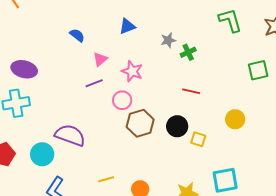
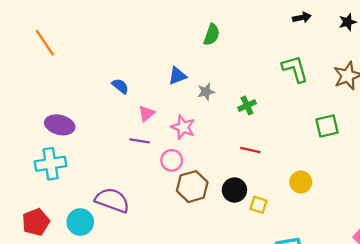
gray star: (168, 40) -> (206, 92), moved
purple line: (94, 83) -> (140, 141), turned 30

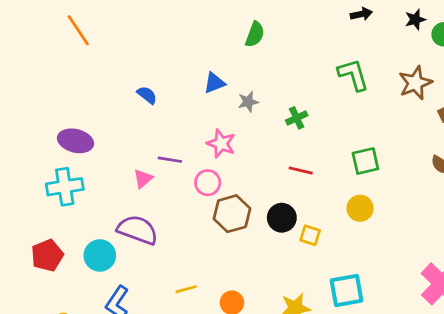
orange line: (45, 43) -> (78, 30), moved
pink triangle: (147, 113) -> (143, 179), moved
green square: (327, 126) -> (365, 161), moved

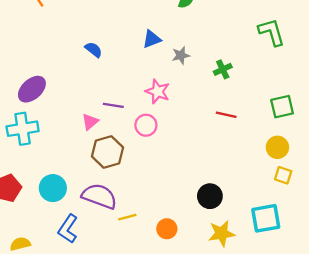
purple ellipse: (76, 141) -> (32, 89), turned -56
brown hexagon: (232, 214) -> (108, 152), moved
black circle: (282, 218) -> (210, 196), moved
purple semicircle: (138, 230) -> (99, 196), moved
yellow square: (310, 235) -> (283, 175), moved

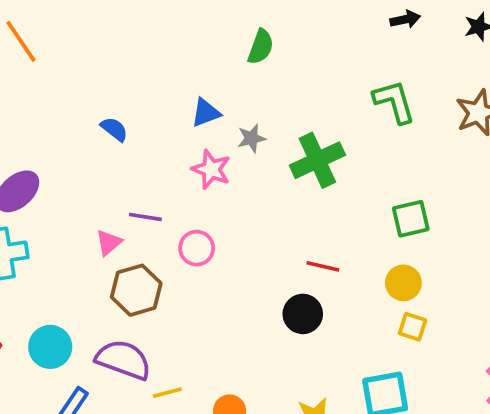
green cross: (223, 69) -> (317, 160), size x1.8
pink star: (158, 91) -> (211, 169), moved
red line: (226, 115) -> (323, 266), moved
black circle: (210, 196) -> (303, 314), moved

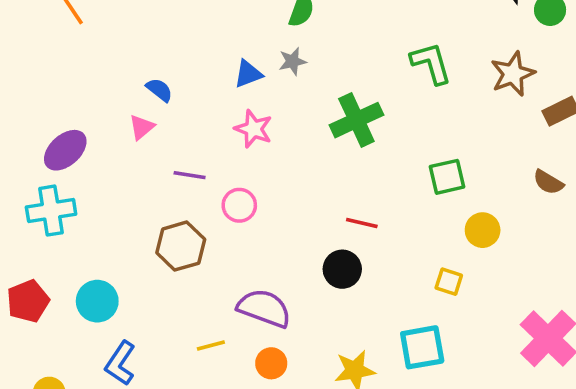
gray star: (252, 138) -> (293, 61), moved
pink triangle: (109, 243) -> (142, 127), moved
yellow circle: (403, 283) -> (483, 230), moved
purple semicircle: (123, 360) -> (264, 308), moved

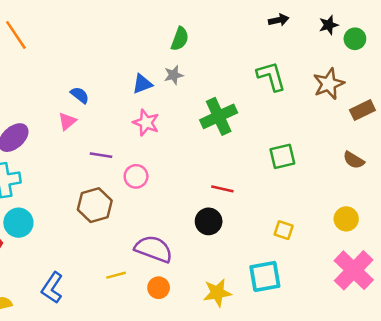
yellow circle: (483, 230) -> (346, 219), moved
cyan circle: (97, 301) -> (18, 223), moved

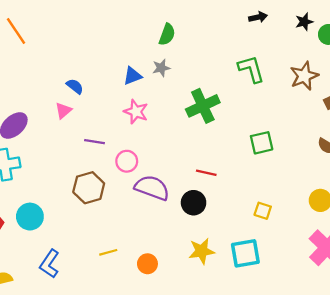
cyan circle: (18, 223) -> (30, 217), moved
purple semicircle: (154, 249) -> (152, 188), moved
yellow star: (217, 293) -> (202, 251), moved

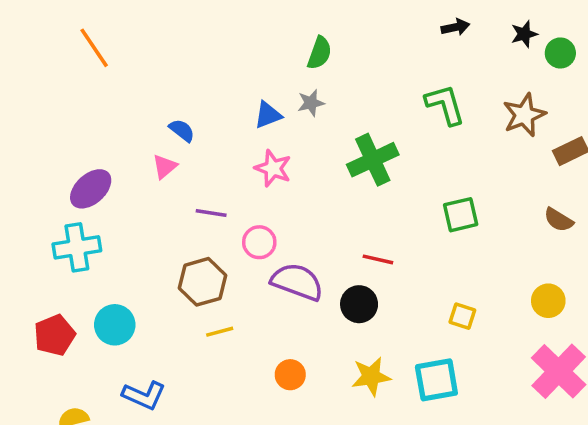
yellow line: (108, 252) -> (220, 332), moved
blue L-shape: (49, 264) -> (144, 395), turned -100
orange circle: (147, 264) -> (290, 375), moved

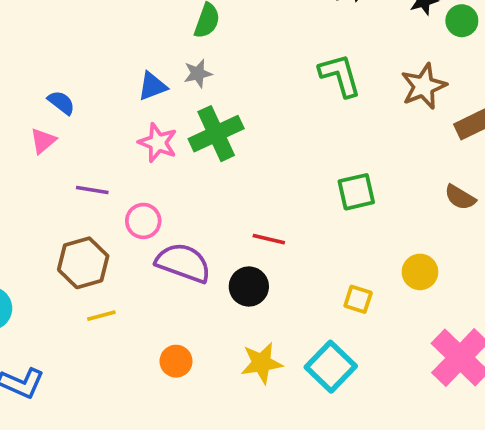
green cross: (373, 160) -> (216, 134), moved
yellow circle: (548, 301) -> (420, 272), moved
cyan square: (436, 380) -> (331, 367), turned -36

